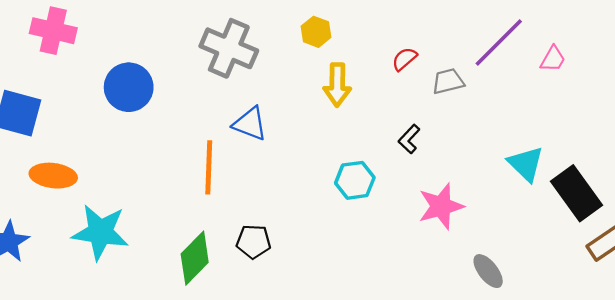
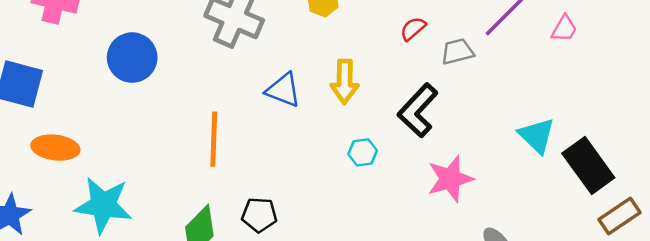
yellow arrow: (337, 85) -> (345, 82), moved
blue triangle: (250, 124) -> (283, 90), moved
black L-shape: (409, 139) -> (418, 110), size x1.8
cyan hexagon: (355, 180) -> (363, 152), size x0.7

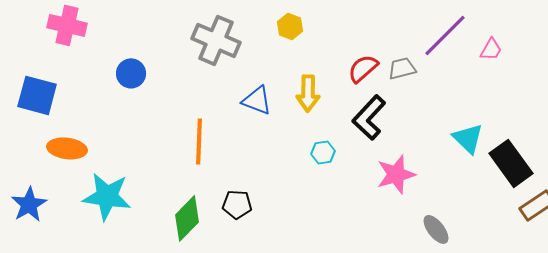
red semicircle: (413, 29) -> (363, 68), moved, size x1.4
blue circle: (132, 58) -> (131, 73), size x0.7

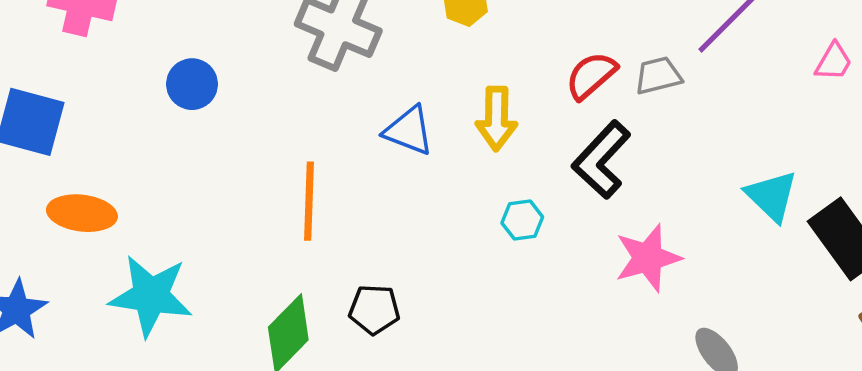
pink trapezoid: (491, 49) -> (834, 62), moved

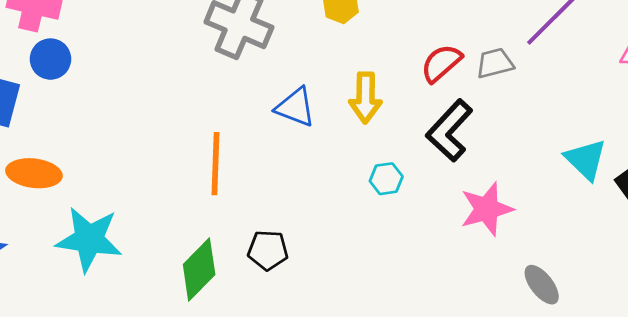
blue circle: (192, 84) -> (50, 59), moved

